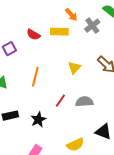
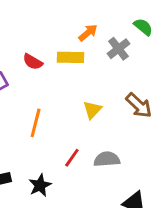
orange arrow: (71, 15) -> (88, 33), turned -88

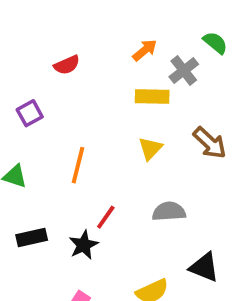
yellow rectangle: (70, 57) -> (152, 96), moved
red semicircle: (33, 62) -> (67, 65), moved, turned -54
red line: (72, 158) -> (106, 217), moved

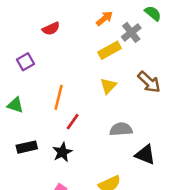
yellow rectangle: (152, 96) -> (110, 50), turned -30
red line: (106, 217) -> (73, 122), moved
black triangle: (204, 267) -> (145, 155), moved

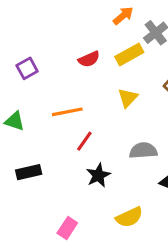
red semicircle: (51, 29) -> (89, 59), moved
orange line: (59, 97) -> (67, 112), turned 65
black star: (62, 152) -> (98, 175), moved

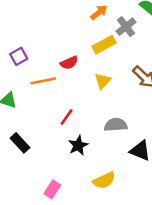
red semicircle: (89, 59) -> (69, 63), moved
orange line: (67, 112) -> (43, 81), moved
black rectangle: (29, 172) -> (20, 143), turned 60

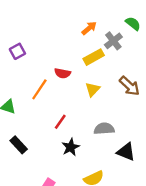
purple square: (19, 56) -> (17, 51), moved
red semicircle: (69, 63) -> (63, 73), turned 35
orange line: (43, 81) -> (39, 89), turned -45

